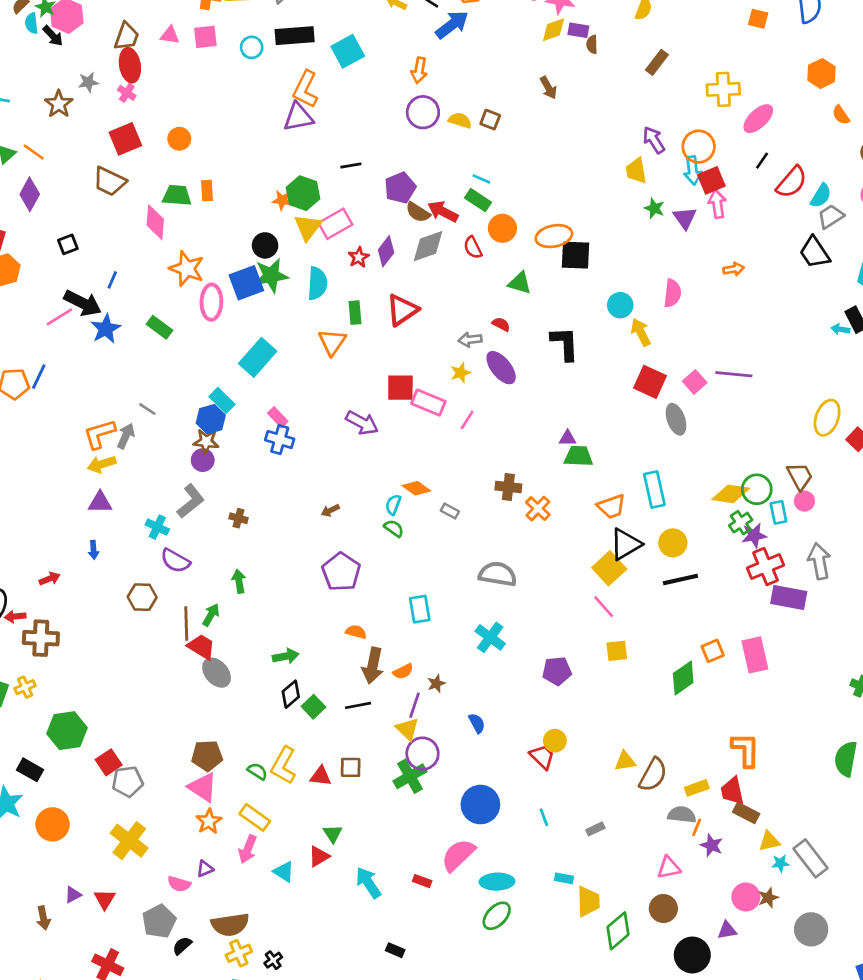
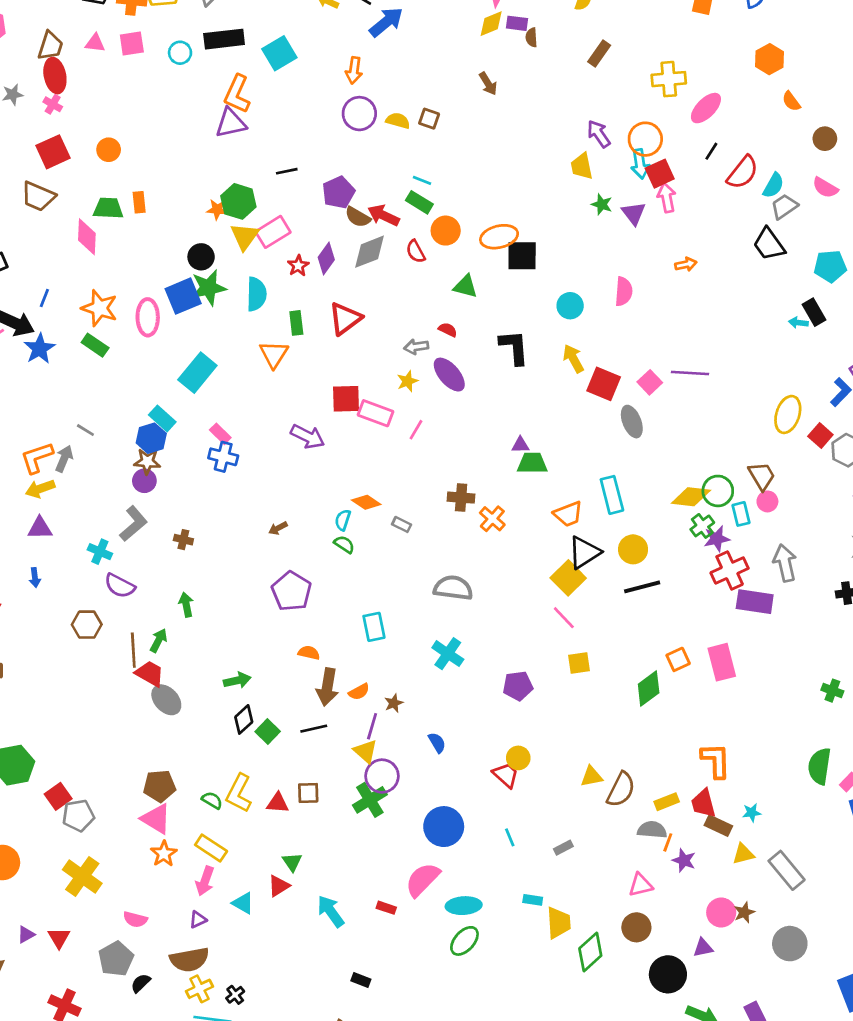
orange star: (187, 269) -> (100, 308), moved
yellow arrow: (641, 332) -> (573, 359), moved
cyan star: (780, 863) -> (752, 813), moved
purple triangle: (205, 869) -> (198, 920), moved

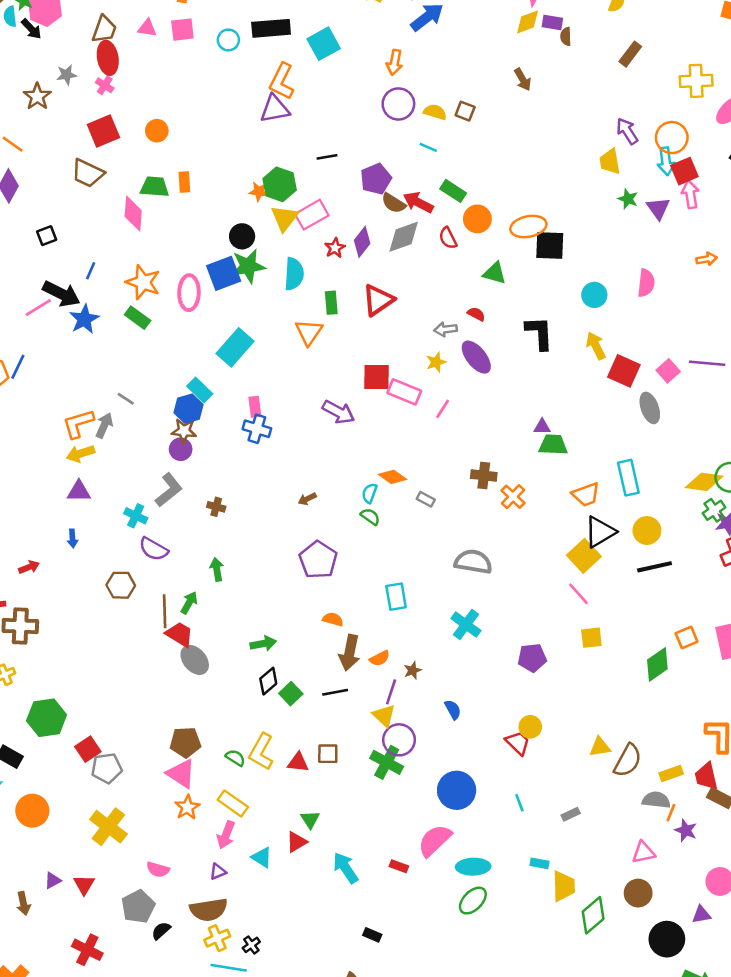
cyan line: (422, 180) -> (428, 147), moved
pink rectangle: (220, 434) -> (255, 407), turned 36
green cross: (370, 800) -> (387, 762), turned -32

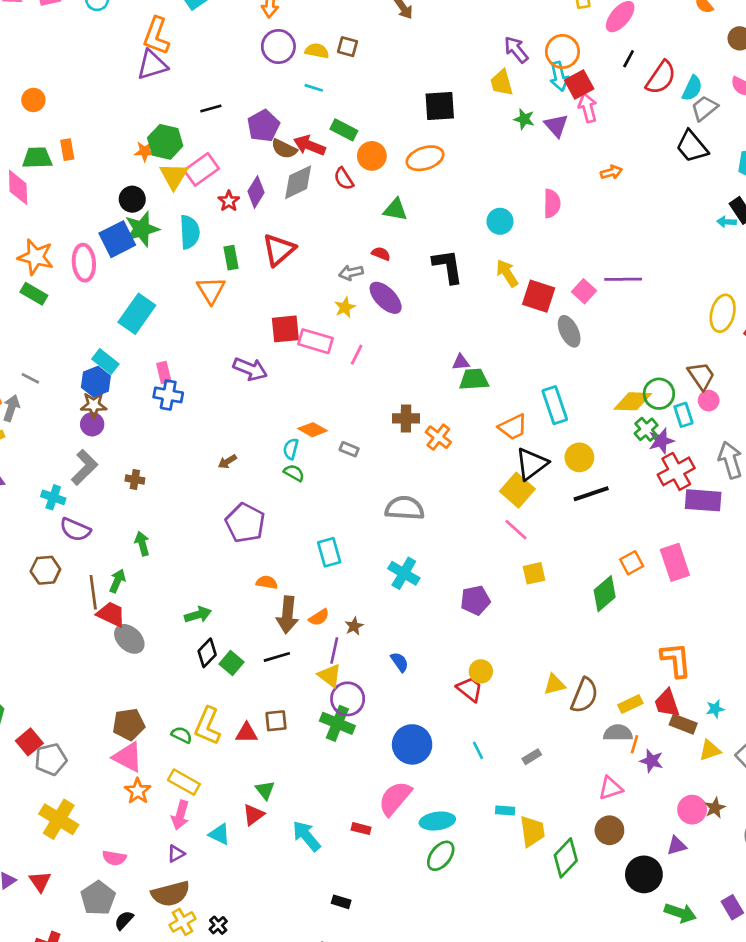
black square: (550, 245) -> (440, 106), moved

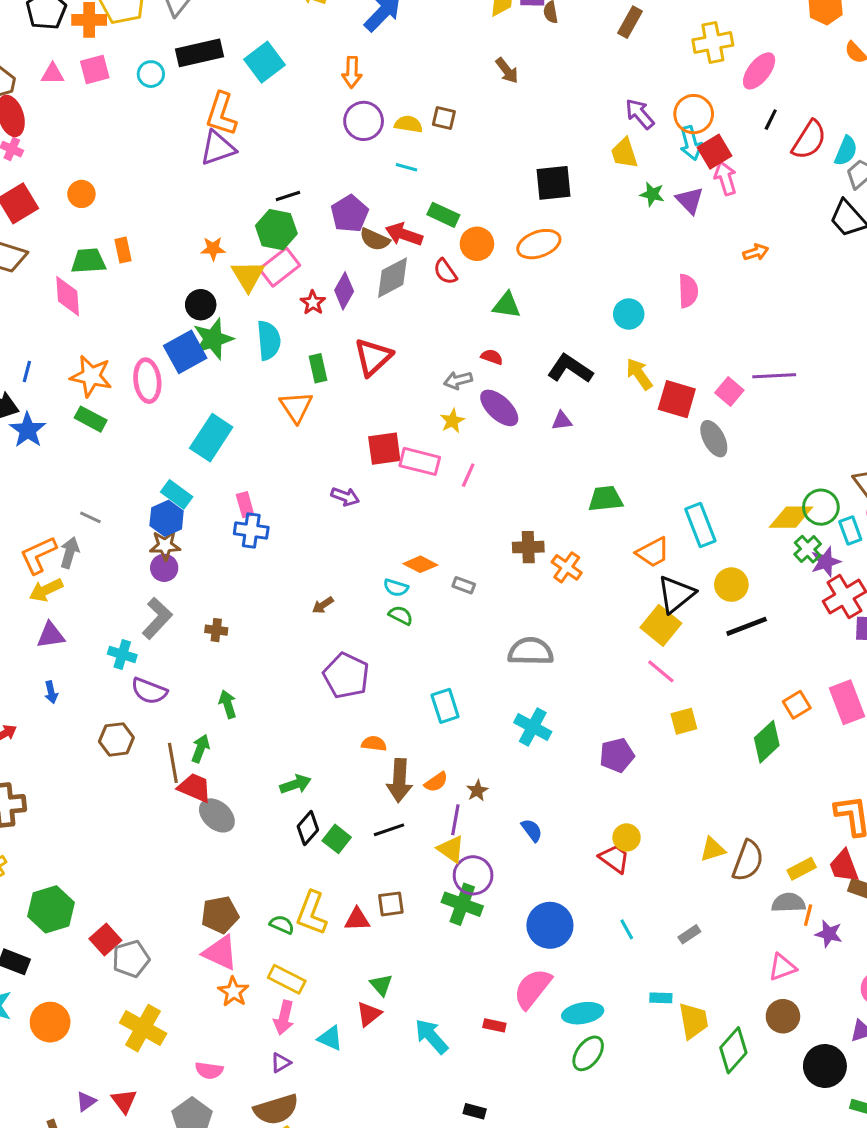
green hexagon: (165, 142) -> (276, 230), moved
black L-shape: (448, 266) -> (570, 369), turned -45
purple triangle: (461, 362) -> (562, 421), moved
purple arrow: (250, 369) -> (345, 497), size x0.7
cyan semicircle: (291, 449) -> (396, 588), turned -85

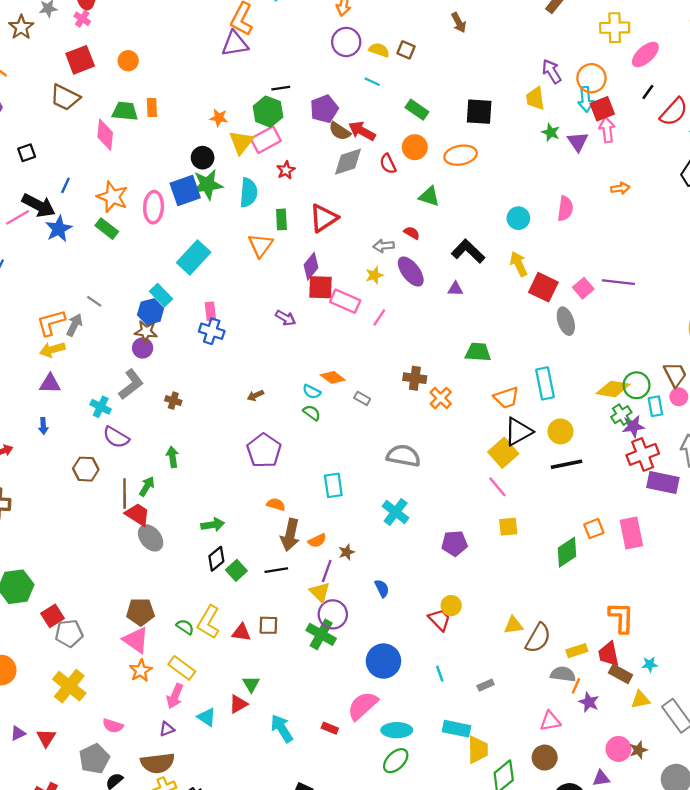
green rectangle: (443, 215) -> (417, 110), moved
purple diamond: (344, 291) -> (311, 266), moved
cyan rectangle: (661, 998) -> (457, 729), size x1.6

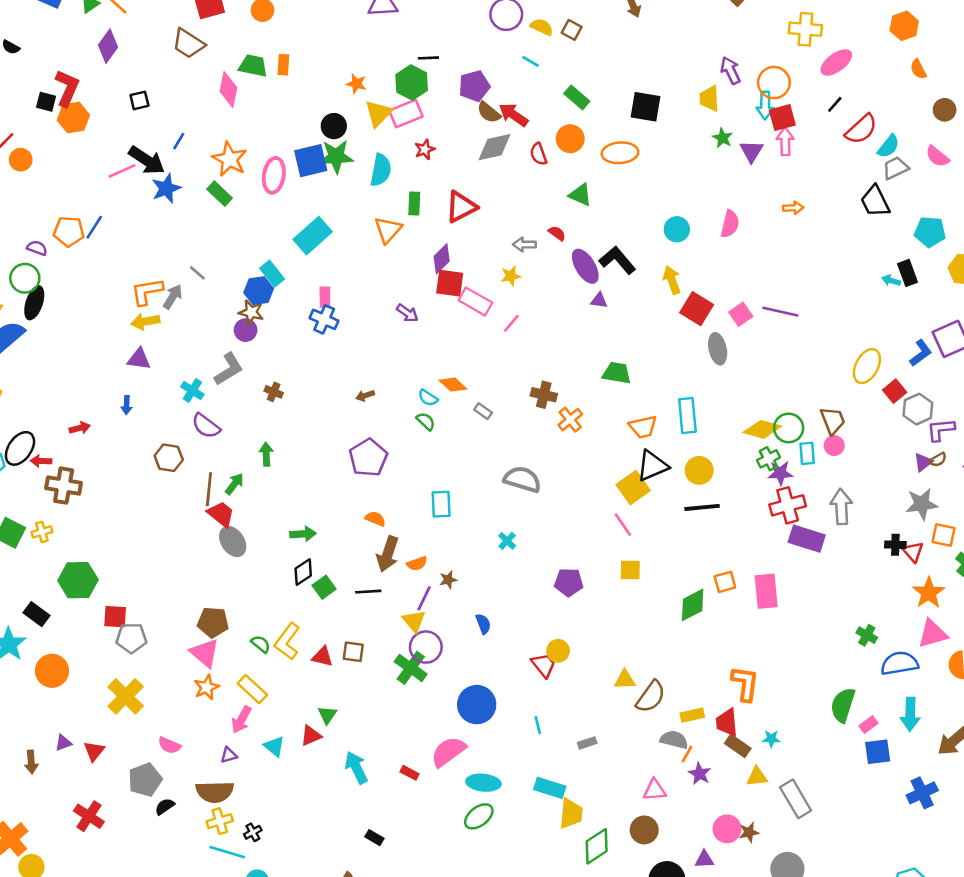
purple ellipse: (411, 272) -> (585, 266), moved
cyan cross: (396, 512) -> (507, 541), size x0.6
red square: (52, 616) -> (115, 617), turned 30

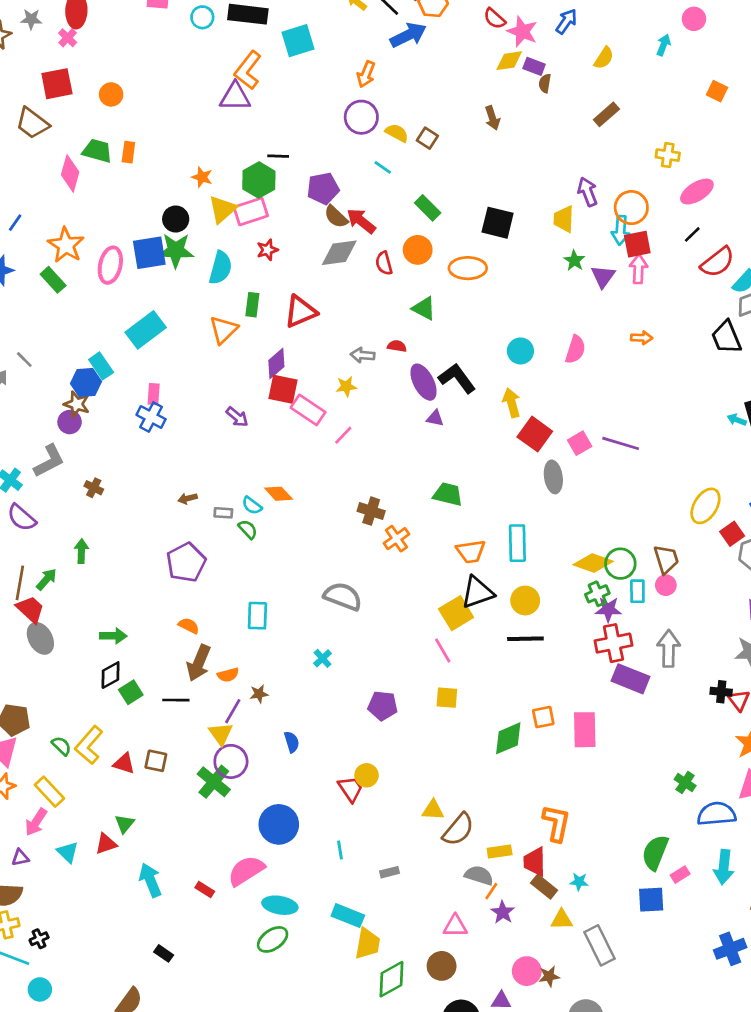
yellow cross: (805, 29) -> (668, 155), size x0.7
red semicircle: (557, 233) -> (397, 346), turned -30
gray rectangle: (483, 411) -> (223, 513), moved, turned -36
blue square: (878, 752) -> (651, 900), moved

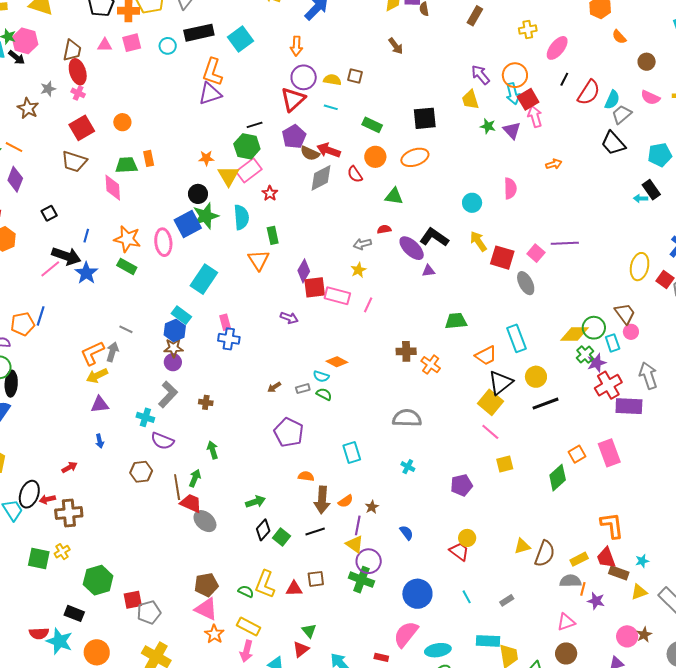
red triangle: (300, 312) -> (293, 99), moved

